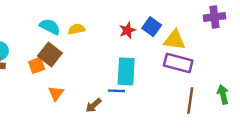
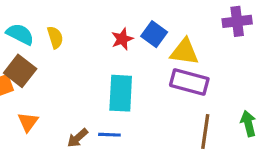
yellow semicircle: (77, 29) -> (55, 37), turned 84
blue line: (116, 91) -> (109, 135), moved

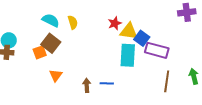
blue square: (154, 34) -> (142, 38), moved
yellow triangle: (184, 52) -> (129, 31), moved
cyan rectangle: (121, 93) -> (128, 55), moved
brown arrow: (78, 138) -> (87, 85), turned 128

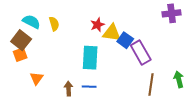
brown square: (51, 43) -> (21, 40), moved
purple rectangle: (157, 50) -> (141, 53), turned 45
cyan rectangle: (128, 55) -> (90, 58), moved

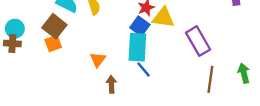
blue square: (125, 40) -> (140, 26), moved
orange triangle: (37, 78) -> (98, 60), moved
blue line: (89, 87) -> (144, 69), moved, turned 48

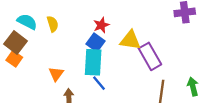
yellow triangle: (163, 18) -> (130, 40), moved
orange square: (53, 44) -> (14, 59), turned -35

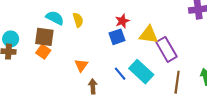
brown square: (15, 43) -> (44, 37), turned -30
blue square: (95, 43) -> (117, 37), turned 35
cyan rectangle: (93, 62) -> (141, 72), moved, turned -50

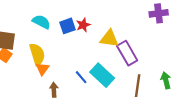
cyan semicircle: (55, 18) -> (41, 22), moved
yellow semicircle: (78, 20) -> (37, 54), moved, size x1.5
blue square: (117, 37) -> (68, 26), moved

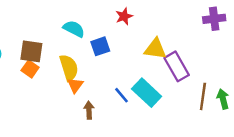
red star: (83, 25) -> (124, 16), moved
blue square: (68, 26) -> (100, 46), moved
brown line: (138, 86) -> (203, 96), moved

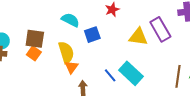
purple rectangle: (177, 66) -> (160, 29), moved

